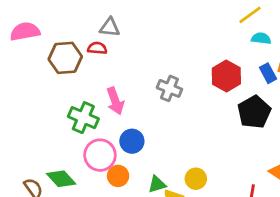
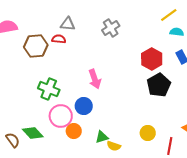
gray cross: (169, 88) -> (111, 28), moved, turned 36
pink arrow: (115, 101) -> (95, 79), moved
black pentagon: (254, 112) -> (159, 85), moved
yellow circle: (196, 179) -> (148, 133), moved

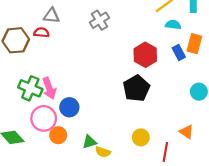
pink arrow: (95, 79) -> (49, 88), moved
black pentagon: (159, 85) -> (136, 88), moved

